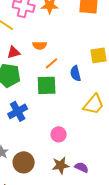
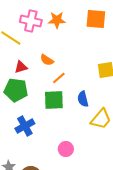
orange semicircle: (40, 45) -> (47, 60), turned 32
blue semicircle: (76, 73) -> (83, 99), moved

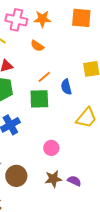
orange semicircle: (47, 60) -> (37, 46), moved
blue semicircle: (83, 99) -> (66, 87), moved

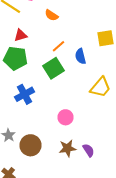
green square: (39, 99) -> (54, 68), turned -30
purple semicircle: (74, 181) -> (88, 150), turned 32

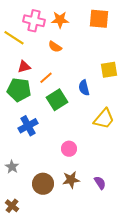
orange line: (58, 46) -> (46, 78), moved
brown circle: (30, 145) -> (43, 184), moved
purple semicircle: (88, 150) -> (100, 183), moved

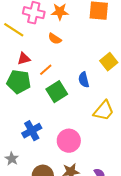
yellow square: (109, 70) -> (109, 62), turned -30
blue cross: (28, 126) -> (32, 131), moved
pink circle: (69, 149) -> (69, 141), size x1.5

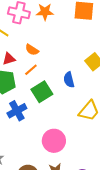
orange semicircle: (55, 39) -> (32, 50), moved
blue cross: (32, 131) -> (17, 111), moved

